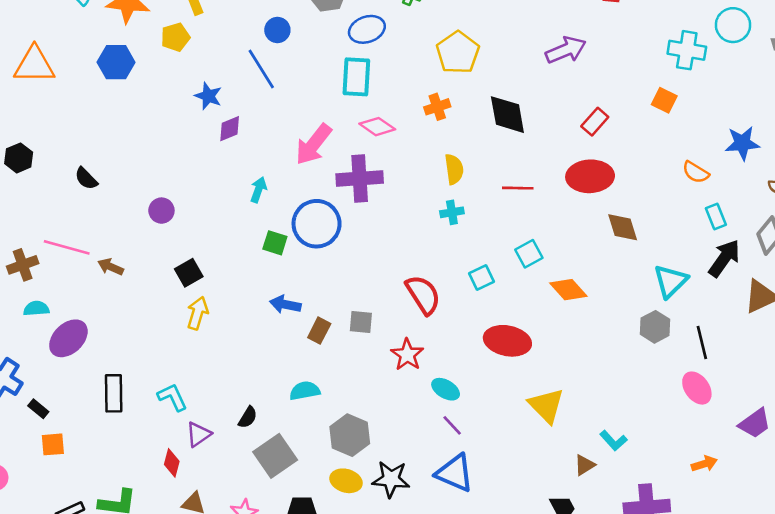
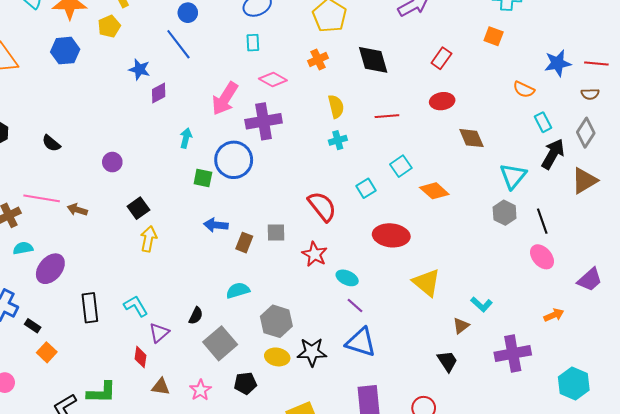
cyan rectangle: (356, 77) -> (253, 43), size x0.6
red ellipse: (590, 176) -> (442, 101), size x0.7
orange square: (53, 444) -> (47, 352), turned -36

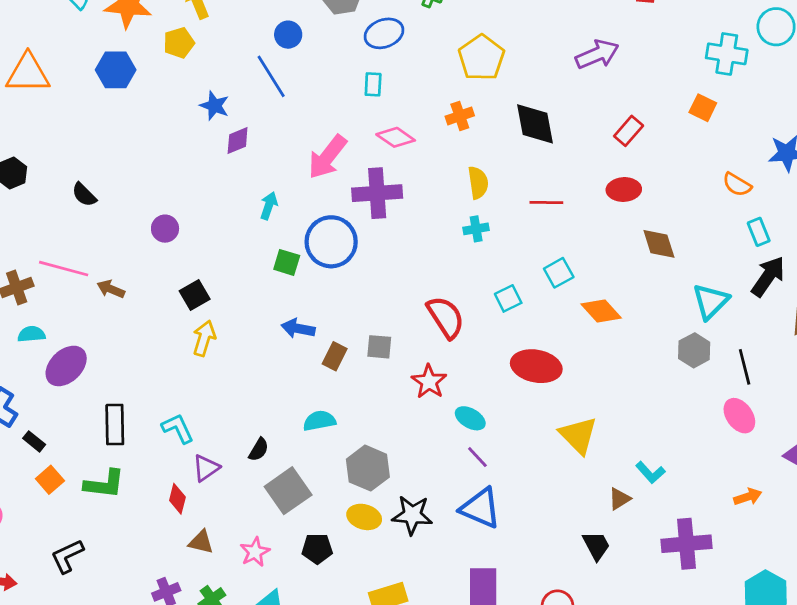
green L-shape: (102, 392) -> (104, 484), moved

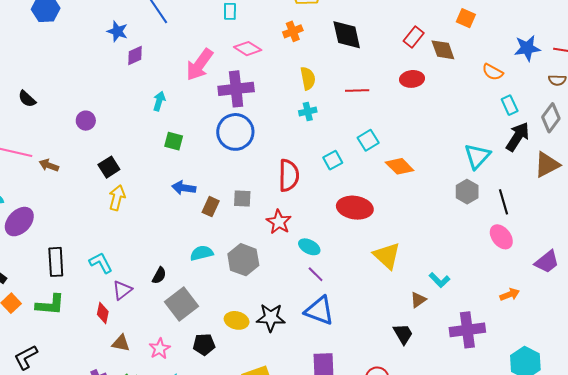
blue circle: (331, 242) -> (235, 132), moved
brown diamond: (659, 244) -> (443, 50), moved
red semicircle: (446, 317) -> (289, 175), turned 36
gray hexagon: (368, 468) -> (243, 260), moved

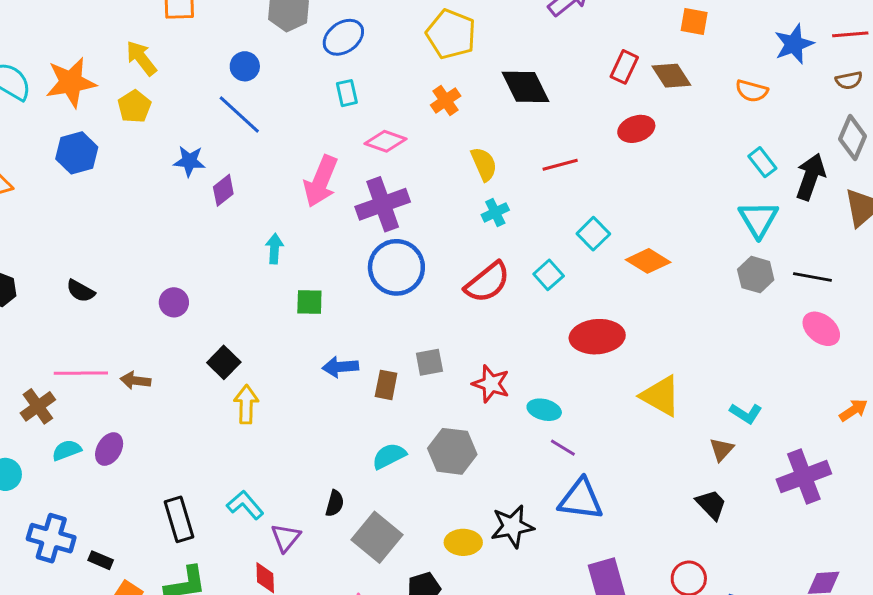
cyan rectangle: (510, 105) -> (762, 162), moved
red semicircle: (289, 175) -> (487, 282), moved, turned 64
black line: (503, 202) -> (812, 277), turned -50
purple ellipse: (19, 222) -> (109, 449), moved, size x0.7

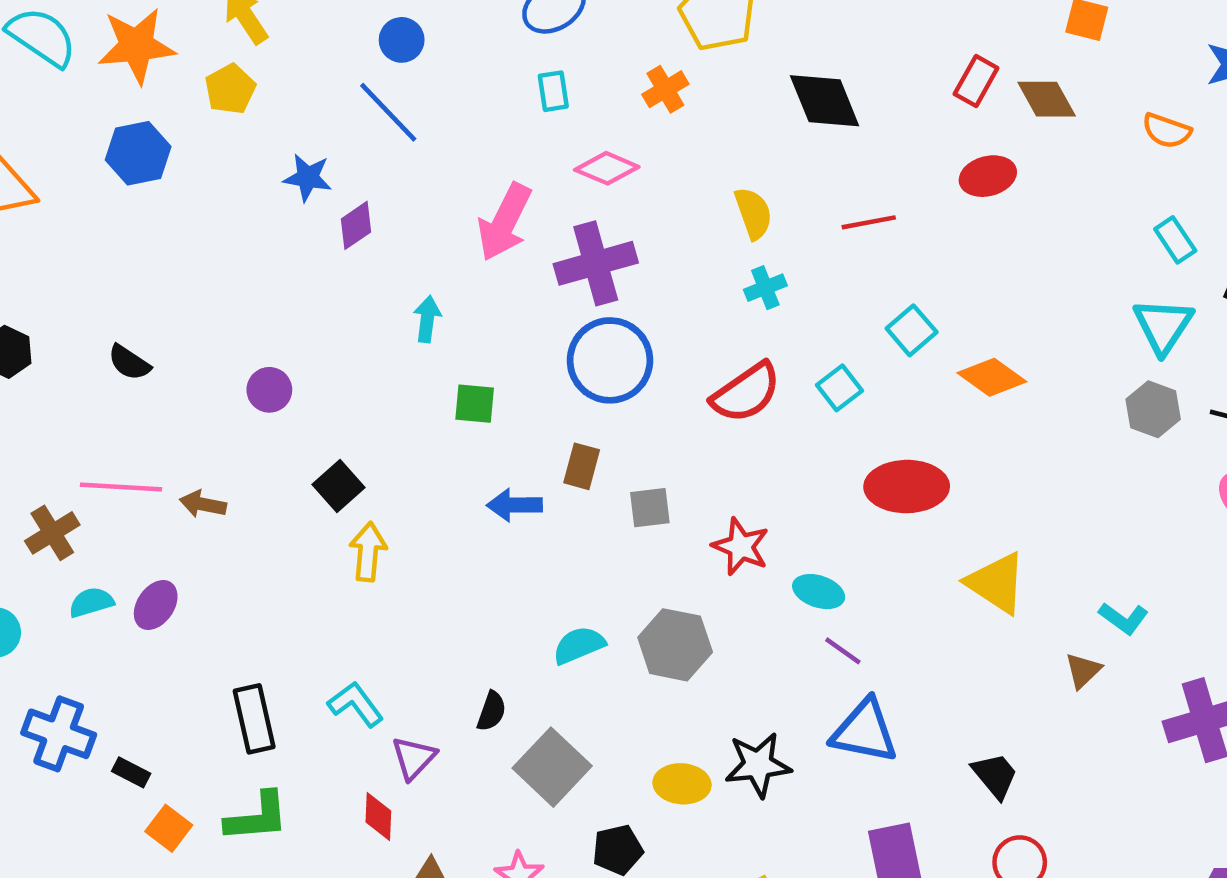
orange cross: (446, 101) -> (665, 89), moved
brown rectangle: (386, 385) -> (582, 466), moved
black trapezoid: (711, 505) -> (995, 775), moved

